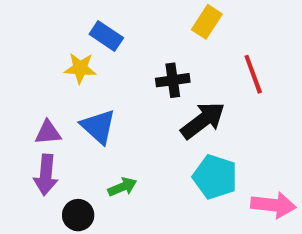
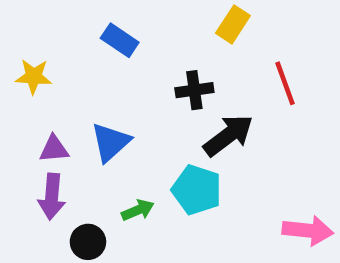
yellow star: (80, 68) -> (34, 76), moved
blue triangle: (98, 127) -> (111, 142), turned 36
cyan pentagon: (215, 177) -> (197, 190), moved

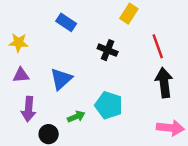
black cross: (194, 90) -> (108, 50), turned 30
black arrow: (228, 135) -> (164, 83), moved, turned -60
purple triangle: (54, 149) -> (21, 75), moved

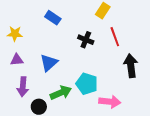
red line: (158, 46) -> (115, 37), moved
green arrow: (76, 117) -> (61, 93), size x1.5
pink arrow: (170, 128) -> (110, 102), moved

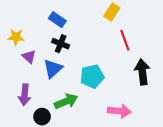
black cross: (86, 40) -> (61, 44), moved
purple triangle: (17, 60) -> (29, 57), moved, turned 48
cyan pentagon: (87, 84) -> (92, 76), moved, turned -30

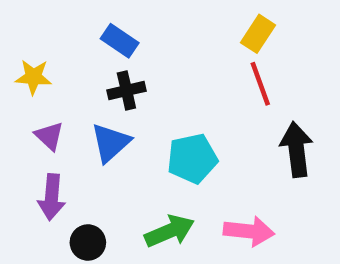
yellow rectangle: (112, 12) -> (258, 34), moved
black cross: (61, 44) -> (126, 91), turned -35
purple triangle: (29, 57) -> (49, 136), moved
green arrow: (66, 101) -> (170, 231), moved

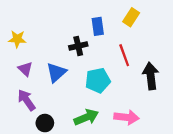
blue rectangle: (120, 41) -> (98, 26), moved, turned 48
red line: (260, 84) -> (124, 55), moved
black cross: (126, 91) -> (78, 46), moved
purple arrow: (52, 197) -> (26, 100), turned 140

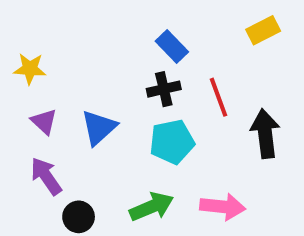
yellow rectangle: (131, 17) -> (263, 30), moved, turned 30
blue rectangle: (98, 26) -> (172, 46), turned -36
black cross: (78, 46) -> (164, 89), moved

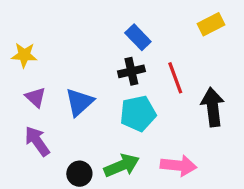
black circle: (79, 217) -> (79, 174), moved

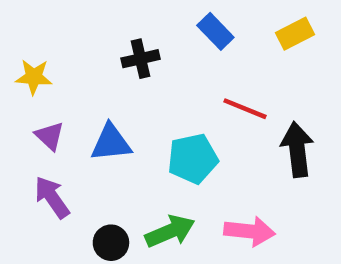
blue rectangle: (138, 37) -> (215, 31), moved
black cross: (131, 71) -> (140, 59), moved
red line: (175, 78) -> (245, 109), turned -48
blue triangle: (79, 102) -> (111, 143), turned 36

